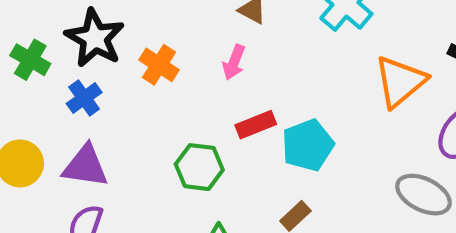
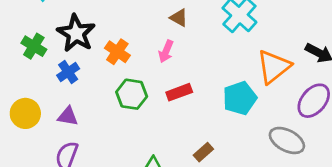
cyan pentagon: (308, 145) -> (240, 98), moved
purple triangle: (85, 166) -> (68, 116), size x0.7
green hexagon: (199, 167) -> (132, 94), moved

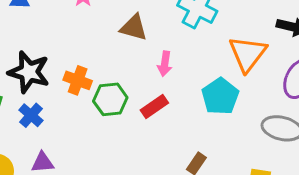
brown triangle: (179, 18) -> (134, 28), size x1.4
pink arrow: (166, 51) -> (165, 64), moved
green hexagon: (132, 94) -> (110, 99), moved

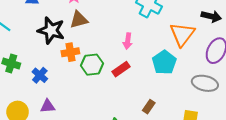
brown triangle: (134, 28) -> (79, 20), moved, turned -30
black star: (29, 72) -> (51, 30), moved
orange cross: (78, 80) -> (70, 52), turned -30

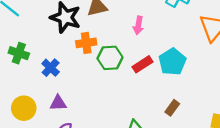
pink arrow: (128, 41) -> (138, 25), moved
cyan pentagon: (164, 62) -> (172, 62), moved

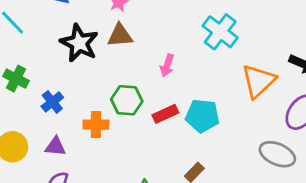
orange cross: (86, 43) -> (96, 125), moved
cyan pentagon: (172, 62) -> (202, 116), turned 30

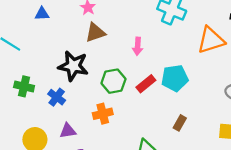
black star: (79, 43) -> (73, 66), moved
orange triangle: (258, 81) -> (211, 40), turned 40
orange cross: (96, 125) -> (103, 114), moved

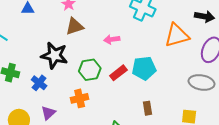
pink arrow: (138, 46) -> (112, 39), turned 77
brown rectangle: (180, 123) -> (148, 108), turned -40
purple triangle: (68, 131) -> (48, 113), turned -35

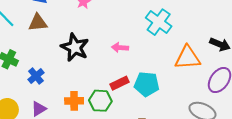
brown triangle: (75, 26) -> (38, 23), moved
black star: (54, 55) -> (75, 47), moved
green hexagon: (90, 70) -> (100, 101), moved

